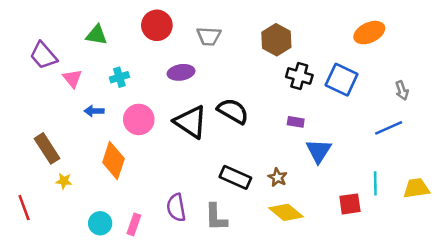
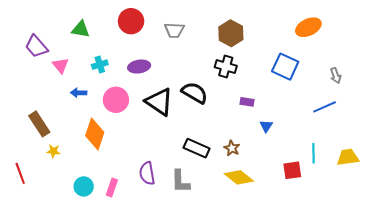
purple ellipse: (181, 72) -> (139, 67), moved
black cross: (299, 76) -> (226, 67), moved
blue triangle: (319, 151) -> (266, 126), size x0.6

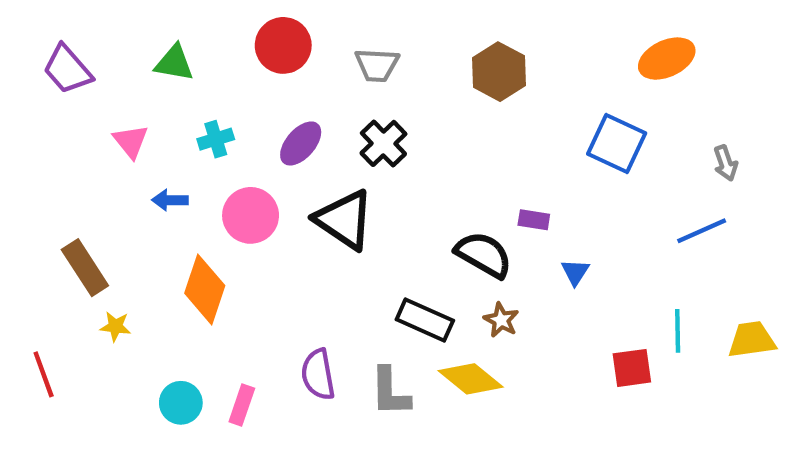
purple trapezoid: (36, 46) -> (67, 69), moved
purple ellipse: (139, 67) -> (301, 143), turned -40
black cross: (226, 67) -> (383, 143), moved, turned 30
black semicircle: (195, 93) -> (484, 255), moved
yellow diamond: (239, 177) -> (471, 379), moved

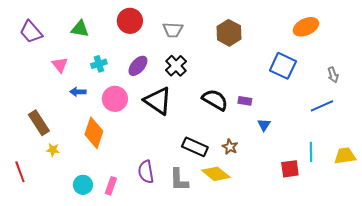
black semicircle: (484, 255) -> (215, 100), moved

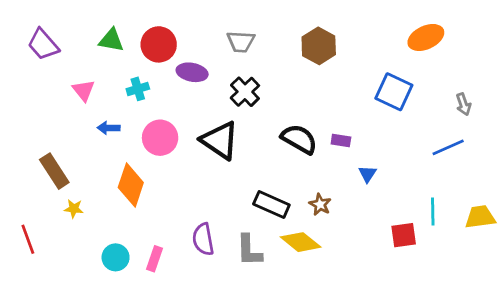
red circle: (130, 21) -> (159, 44), moved
purple ellipse: (138, 66) -> (192, 72), moved, turned 60

